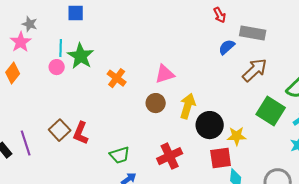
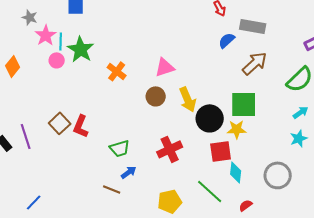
pink star: (21, 42) -> (46, 35), moved
yellow arrow: (188, 106) -> (188, 99), turned 140
green square: (271, 111) -> (244, 104), moved, turned -32

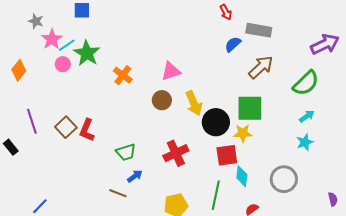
cyan line: (61, 41) -> (67, 45), turned 54
purple line: (26, 136) -> (32, 121), moved
green line: (210, 191) -> (216, 195), turned 60

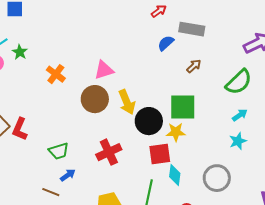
red arrow: (226, 12) -> (159, 11), turned -98
green star: (87, 53) -> (20, 52), size x0.6
brown arrow: (261, 67) -> (194, 66), size x0.6
brown circle: (162, 100) -> (95, 99), size x1.4

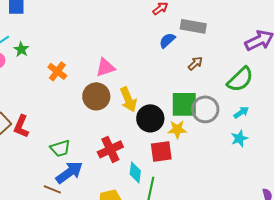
blue arrow: (68, 175) -> (69, 172), size x1.8
cyan diamond: (175, 175) -> (135, 172), moved
gray circle: (217, 178) -> (205, 109), moved

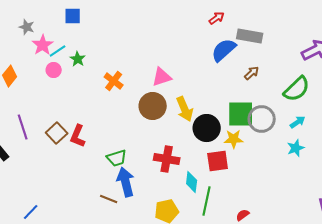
blue semicircle: (167, 40) -> (224, 50), size x1.5
red cross: (110, 149) -> (167, 159), turned 35
blue arrow: (69, 172) -> (126, 182), turned -68

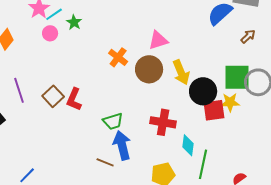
orange cross: (114, 81) -> (118, 57), moved
red square: (218, 161) -> (214, 110), moved

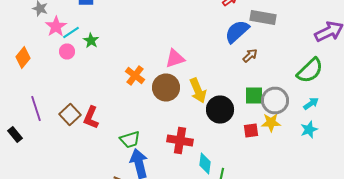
brown arrow: (248, 36) -> (250, 56), moved
green square: (237, 77) -> (254, 96), size x0.7
yellow star: (230, 102) -> (271, 122), moved
red square: (214, 110) -> (251, 130), moved, size x0.7

